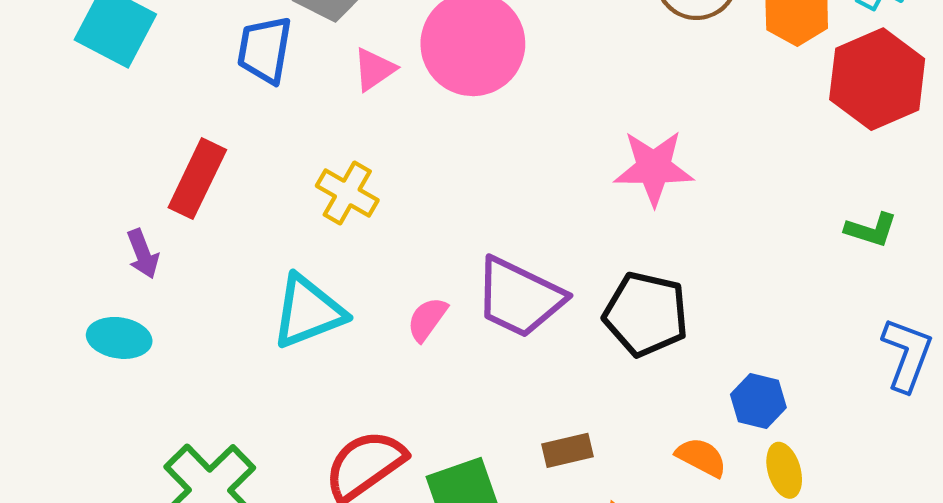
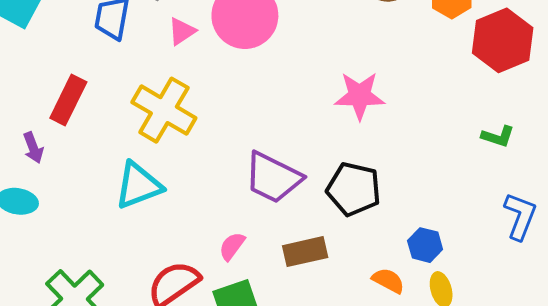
yellow cross: (347, 193) -> (164, 110), size x1.6
pink semicircle: (427, 319) -> (232, 246), moved
brown rectangle: (567, 450) -> (305, 252), moved, size x1.4

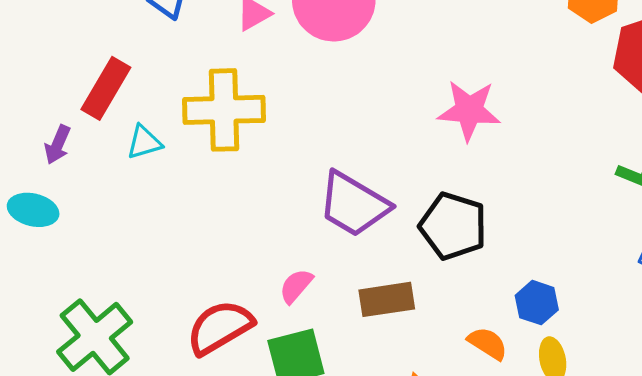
yellow cross: (164, 110) -> (224, 110), turned -36
purple arrow: (33, 148) -> (58, 145), turned 40
cyan triangle: (138, 185) -> (144, 142), moved, size x0.6

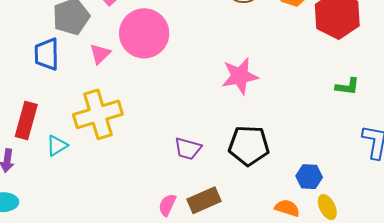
purple trapezoid: (354, 204) -> (188, 149), size x0.6
brown rectangle: (387, 299) -> (204, 200), moved

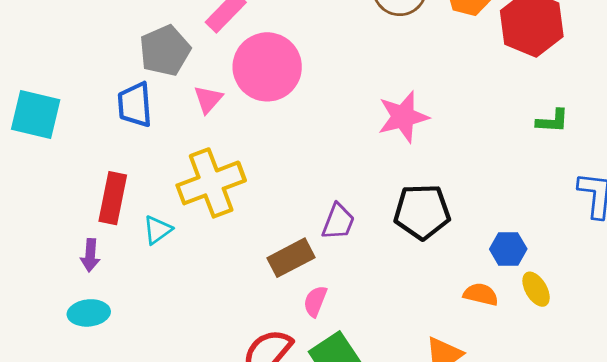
purple trapezoid: (188, 149) -> (338, 222), turned -80
brown rectangle: (204, 200) -> (291, 258), moved

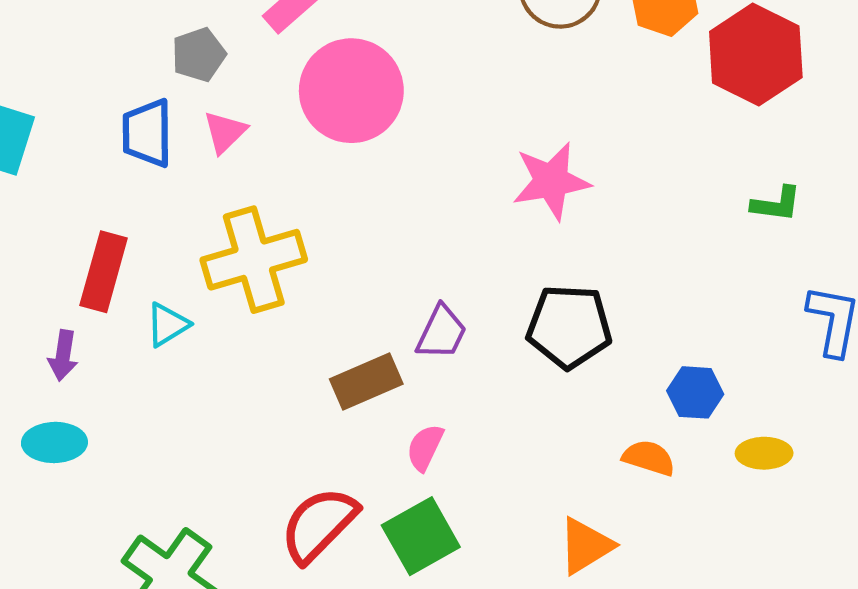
gray pentagon: (165, 51) -> (199, 55), size x0.7
pink triangle: (208, 99) -> (225, 132), moved
yellow ellipse: (536, 289) -> (764, 453), moved, turned -64
pink semicircle: (315, 301) -> (425, 447), moved

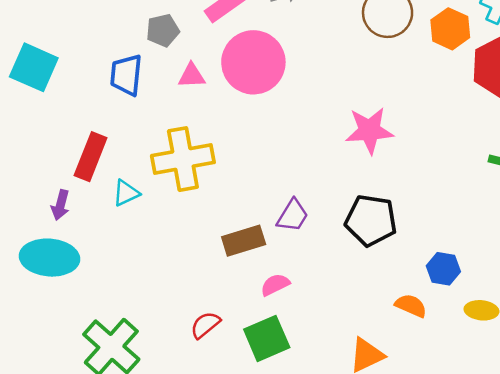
pink triangle: (225, 132) -> (192, 76), moved, turned 36
cyan ellipse: (54, 442) -> (49, 258), size x1.5
pink semicircle: (425, 447) -> (275, 285), turned 32
red semicircle: (319, 525) -> (205, 325), size x0.6

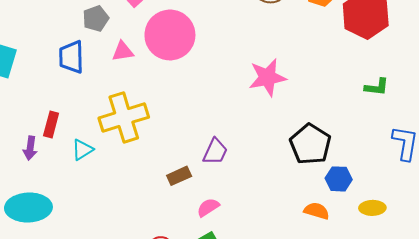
red rectangle: (91, 157) -> (51, 124), size x0.7
purple arrow: (60, 205) -> (30, 148), moved
black pentagon: (371, 220) -> (310, 144), moved, turned 30
brown rectangle: (244, 241) -> (179, 176), size x0.7

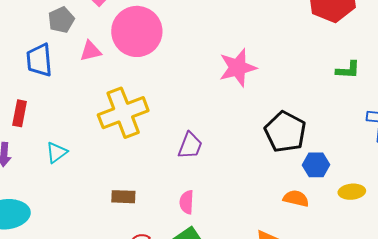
yellow cross: (124, 118) -> (123, 113), moved
red rectangle: (51, 124) -> (20, 113), moved
brown rectangle: (179, 176) -> (123, 197), moved, turned 30
pink semicircle: (208, 207) -> (187, 202), turned -50

